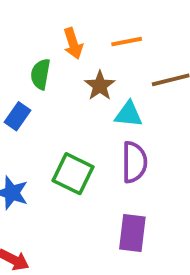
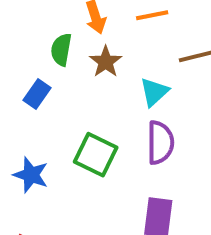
brown star: (100, 86) -> (106, 62), moved
cyan triangle: (129, 114) -> (154, 92), turned -48

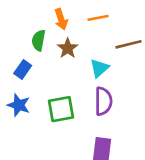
green square: (96, 155) -> (61, 109), turned -36
blue star: (31, 175) -> (19, 105), moved

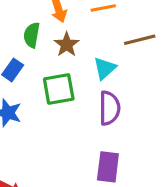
green square: (61, 109) -> (59, 89), moved

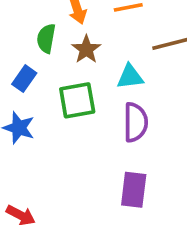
cyan triangle: (105, 68) -> (130, 77), turned 35

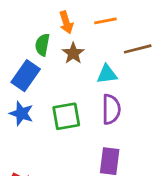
blue rectangle: (24, 79) -> (26, 76), size x1.5
green square: (77, 100) -> (66, 116), moved

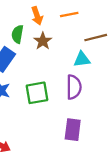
cyan triangle: (107, 74) -> (82, 59), moved

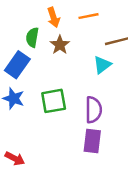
cyan triangle: (82, 59) -> (102, 65), turned -30
purple semicircle: (74, 87) -> (93, 110), moved

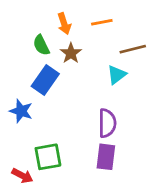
green semicircle: (32, 37) -> (41, 45), turned -36
blue rectangle: (17, 65) -> (45, 80), moved
green square: (54, 101) -> (48, 157), moved

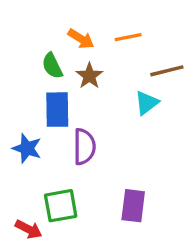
orange arrow: (64, 24) -> (81, 39), turned -40
blue rectangle: (45, 80) -> (57, 110), turned -36
purple semicircle: (107, 123) -> (84, 147), moved

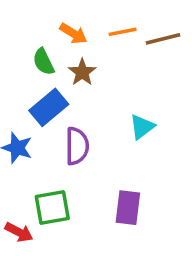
brown line: (167, 71) -> (163, 39), moved
cyan triangle: (147, 103) -> (142, 127), moved
blue rectangle: (57, 110) -> (49, 107), turned 51

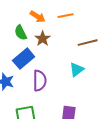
brown line: (163, 39) -> (88, 43), moved

